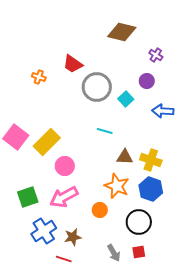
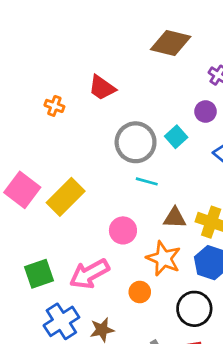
gray circle: (97, 87) -> (136, 142), moved
pink circle: (65, 166) -> (123, 230), moved

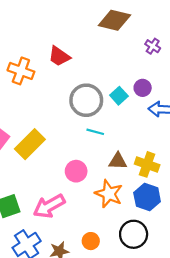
orange cross: (54, 106) -> (21, 71), size x1.6
purple circle: (206, 112) -> (143, 88), moved
orange circle: (140, 292) -> (91, 241), moved

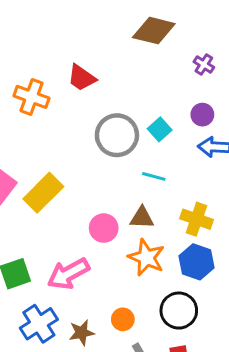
purple circle: (143, 88) -> (202, 115), moved
cyan line: (95, 132) -> (154, 176), moved
brown triangle: (118, 161) -> (142, 218), moved

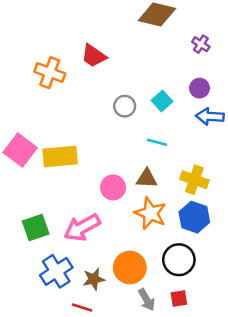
gray circle: (117, 135) -> (125, 106), size x0.6
yellow rectangle: (43, 193) -> (60, 156), turned 40
orange circle: (123, 319) -> (130, 267), size x1.6

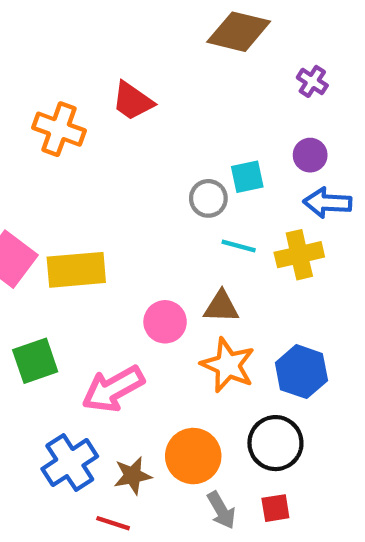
cyan square: (162, 101) -> (247, 177), turned 30
gray circle: (125, 106) -> (208, 198), moved
yellow cross: (194, 180) -> (299, 255), moved, turned -32
green square: (36, 227) -> (35, 361), moved

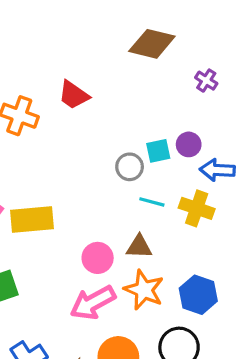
purple circle: (310, 155) -> (189, 144), moved
yellow cross: (299, 255) -> (197, 208), turned 32
pink arrow: (113, 389) -> (93, 303), moved

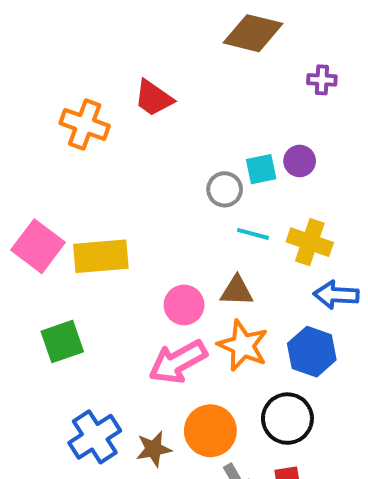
purple cross: (206, 81) -> (322, 80), turned -30
blue arrow: (217, 170) -> (336, 295), moved

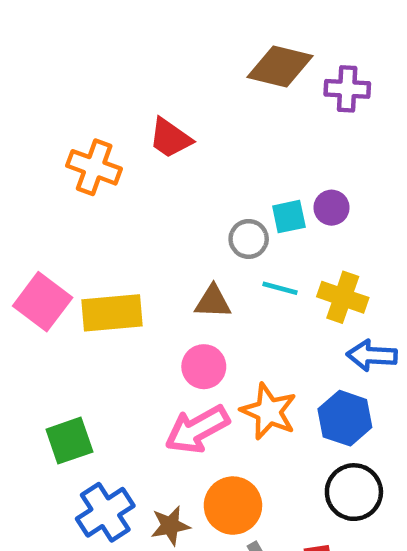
purple cross: (322, 80) -> (347, 89), moved, size x1.4
brown triangle: (237, 291) -> (213, 302), moved
green square: (62, 341) -> (69, 441), moved
black circle: (287, 419) -> (354, 492), moved

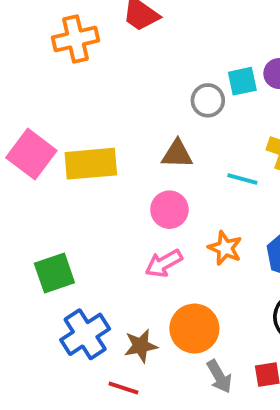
orange cross: (94, 167) -> (76, 39), turned -33
cyan line: (280, 288) -> (242, 179), moved
orange star: (269, 411) -> (225, 248), size x0.7
pink arrow: (197, 429) -> (164, 263), size x0.7

